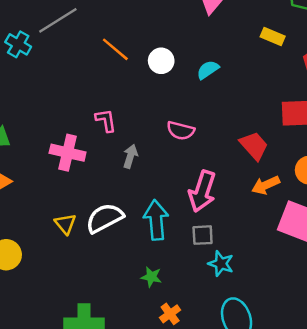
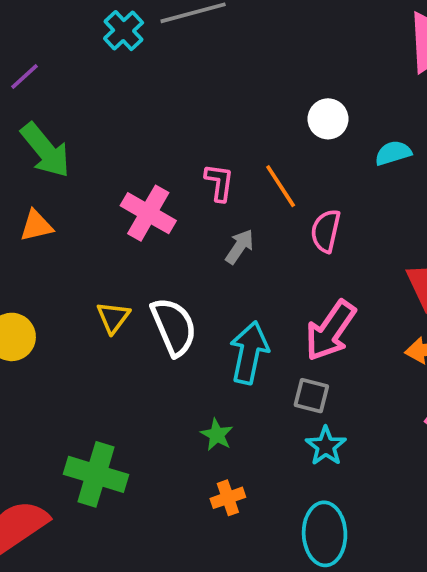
orange line: (115, 49) -> (281, 186), moved
pink semicircle: (181, 130) -> (326, 231), turned 72
white semicircle: (105, 218) -> (174, 327), turned 78

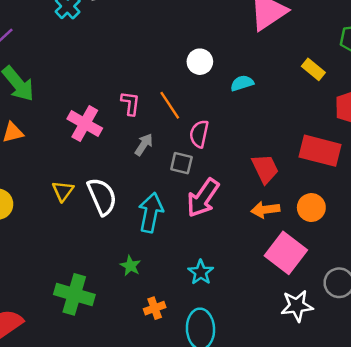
gray square: (311, 396) -> (181, 163), moved
green cross: (96, 474) -> (74, 294), moved
orange cross: (228, 498) -> (155, 308), moved

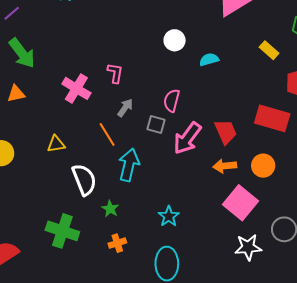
orange line: (170, 105) -> (107, 134), moved
yellow triangle: (63, 191) -> (56, 144), turned 42
white semicircle: (102, 196) -> (84, 180), moved
pink arrow: (203, 198) -> (187, 138), moved
orange cross: (155, 308) -> (117, 243), moved

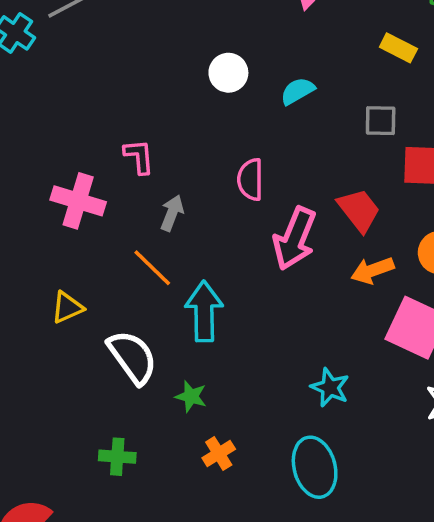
gray square: (156, 124) -> (381, 121), moved
cyan star: (169, 216) -> (330, 387), moved
green cross: (62, 231) -> (117, 457), size x0.6

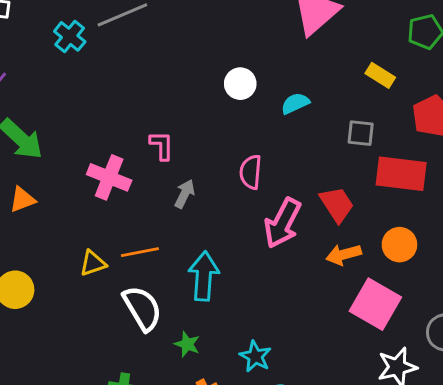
orange line: (152, 268) -> (140, 252), moved, turned -60
cyan star: (330, 387) -> (255, 356), moved

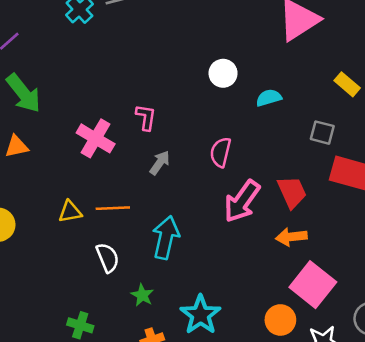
orange circle: (399, 245) -> (280, 320), moved
white semicircle: (142, 308) -> (108, 258), size x0.7
cyan star: (255, 356) -> (200, 315), size x1.4

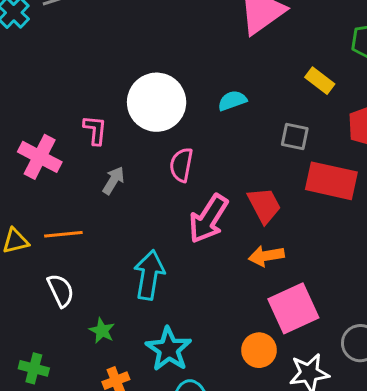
white circle: (223, 73) -> (157, 102), moved, size x1.8
cyan arrow: (166, 238) -> (149, 275), moved
pink square: (313, 285) -> (293, 308), turned 30

